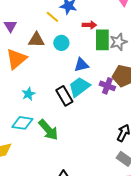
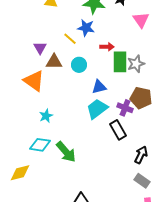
purple triangle: (10, 26) -> (40, 48), moved
orange triangle: (16, 59) -> (34, 81), turned -45
black rectangle: (64, 96) -> (118, 130), moved

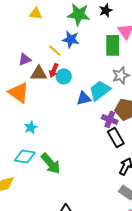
red arrow: (107, 47) -> (54, 70), moved, turned 112
purple triangle: (40, 48) -> (25, 59), turned 40
green rectangle: (120, 62) -> (113, 45), moved
cyan trapezoid: (97, 109) -> (100, 90), moved
black rectangle: (118, 130) -> (116, 137), moved

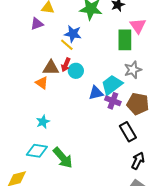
blue star: (71, 39) -> (73, 34), moved
purple triangle: (25, 59) -> (37, 24), moved
orange triangle: (19, 92) -> (42, 83), moved, size x0.6
purple cross: (110, 119) -> (113, 101), moved

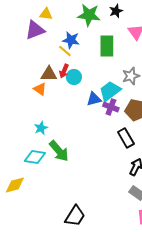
purple triangle: (37, 24) -> (35, 30), size x1.5
green rectangle: (125, 40) -> (107, 46), moved
green arrow: (63, 158) -> (59, 151), moved

